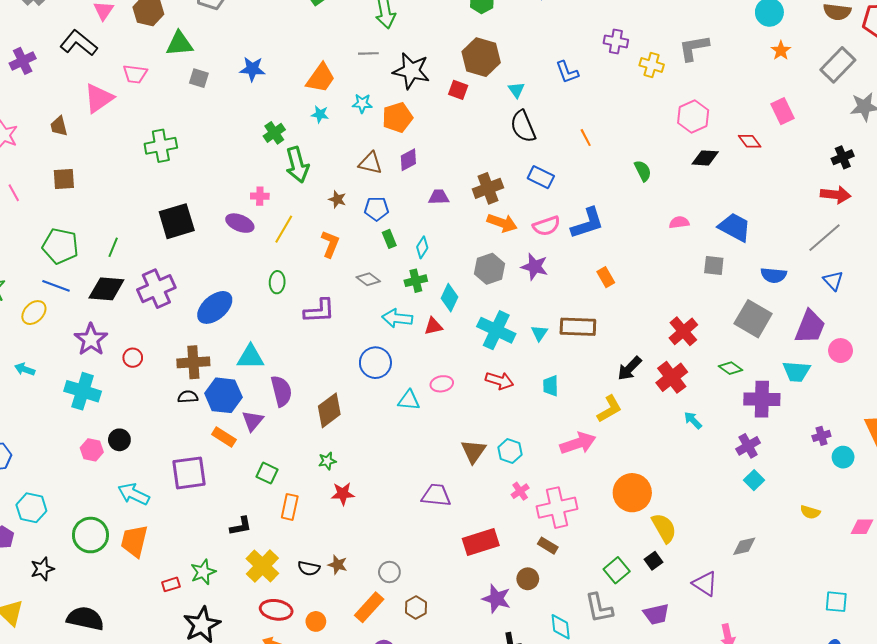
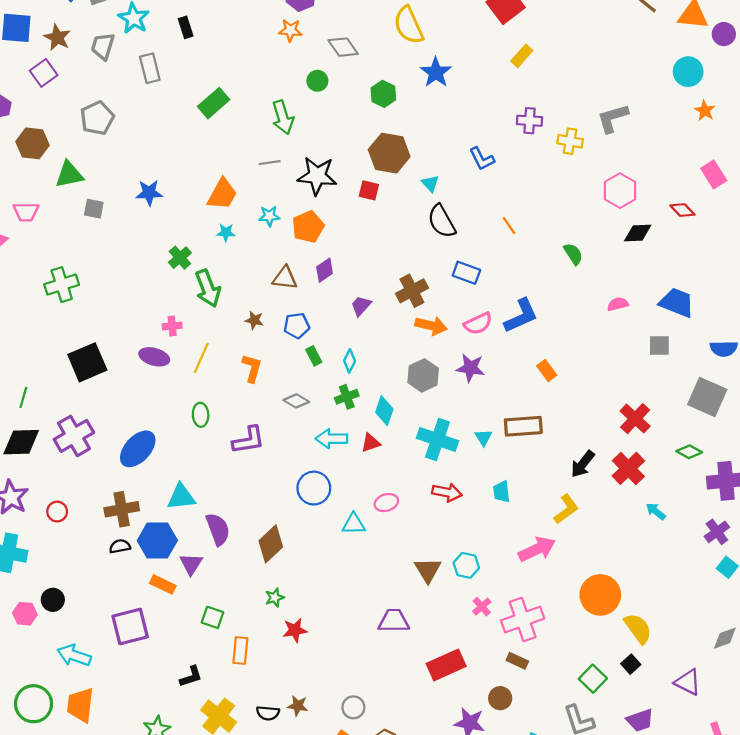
purple trapezoid: (439, 197) -> (361, 306), turned -40

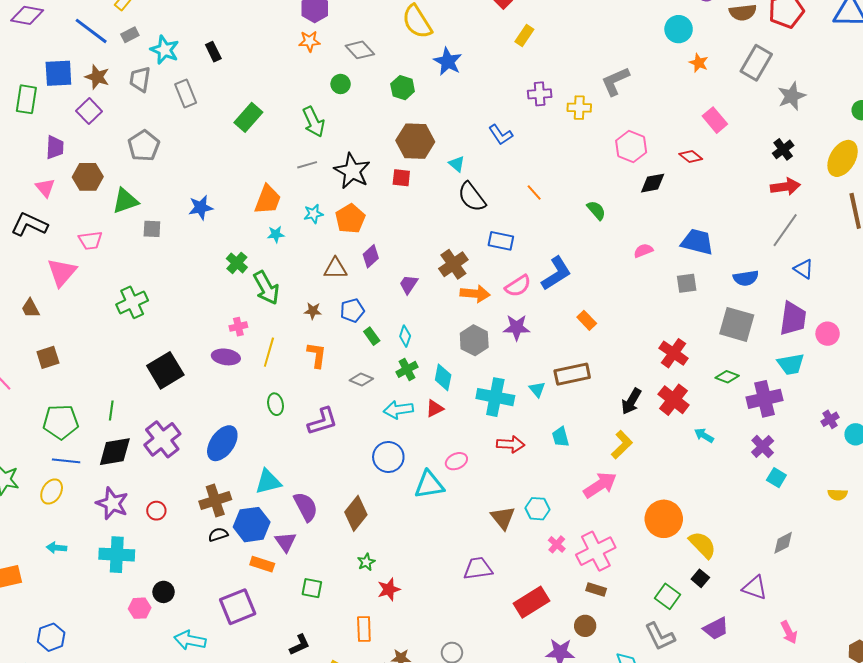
black star: (317, 176) -> (352, 171), turned 30
cyan triangle: (354, 524) -> (429, 485), size x1.4
orange rectangle: (240, 650) -> (364, 629), moved

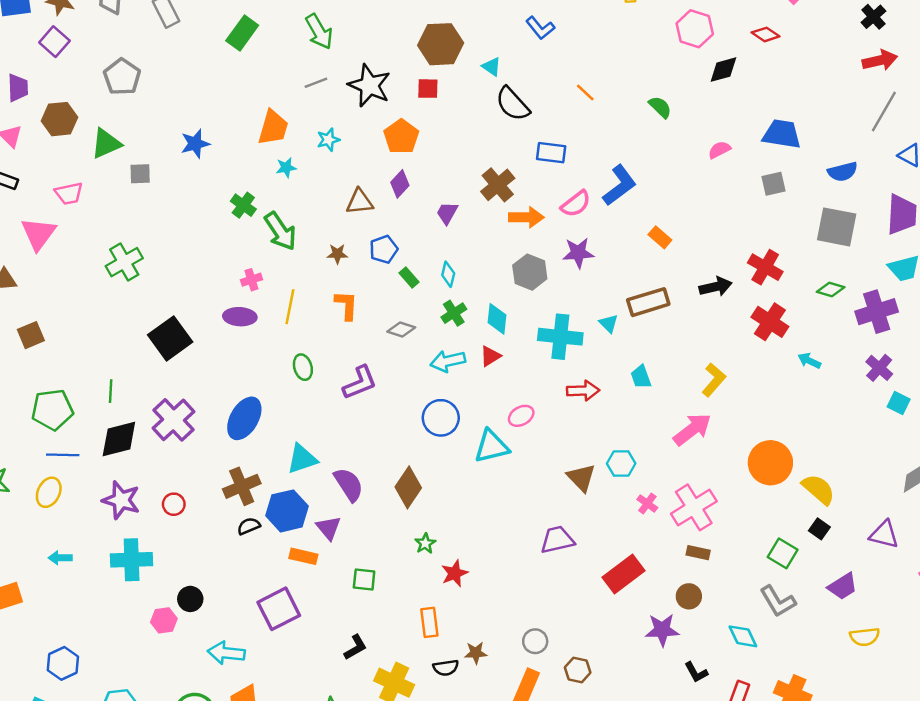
orange pentagon: (350, 219) -> (401, 137), moved
black arrow: (631, 401) -> (716, 287), moved, turned -128

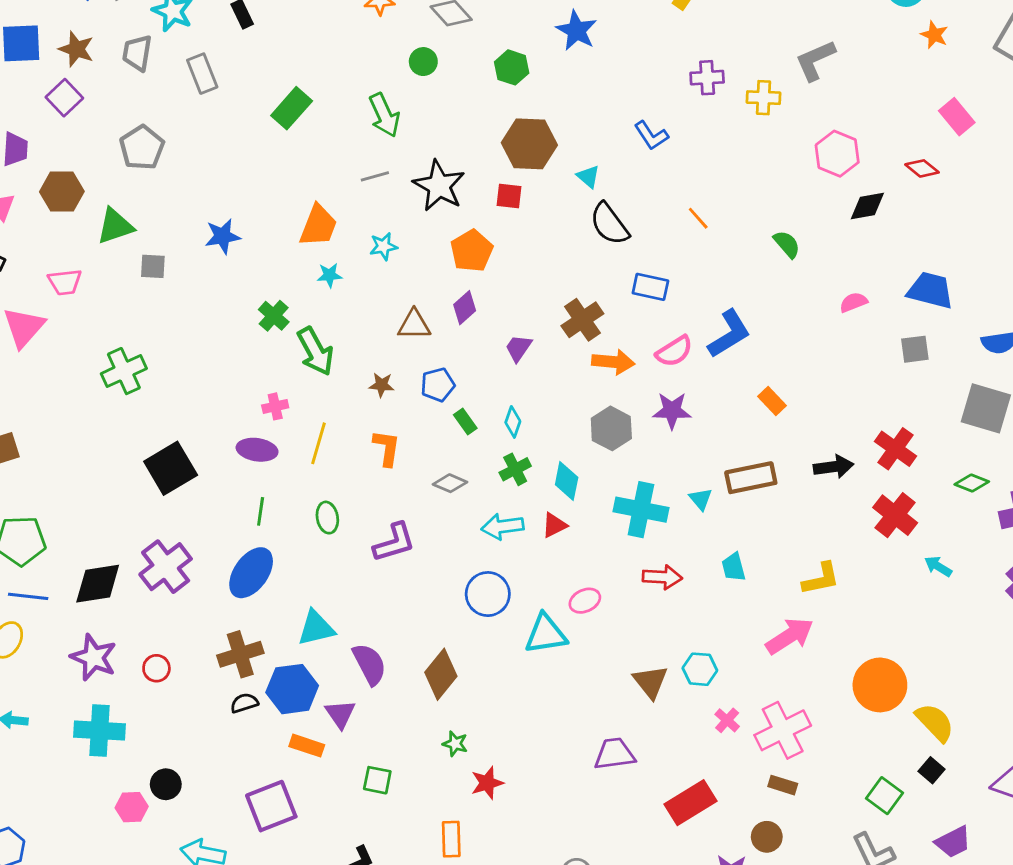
yellow L-shape: (714, 380) -> (821, 579), turned 32
green line: (111, 391) -> (261, 511), moved
green star: (425, 543) -> (455, 744), turned -30

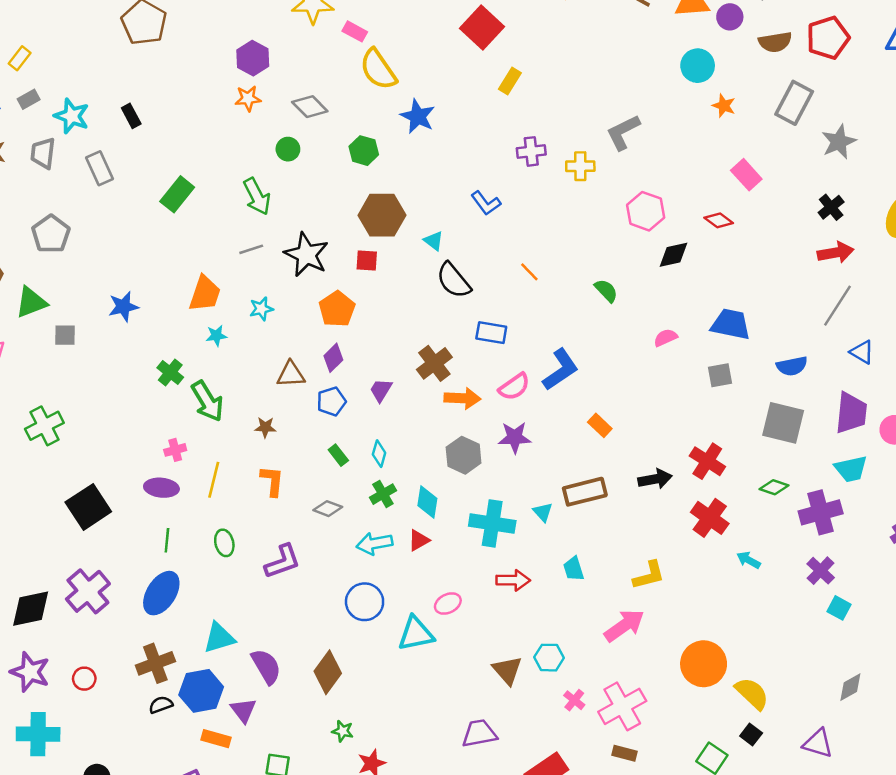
blue pentagon: (438, 385) -> (331, 401), moved

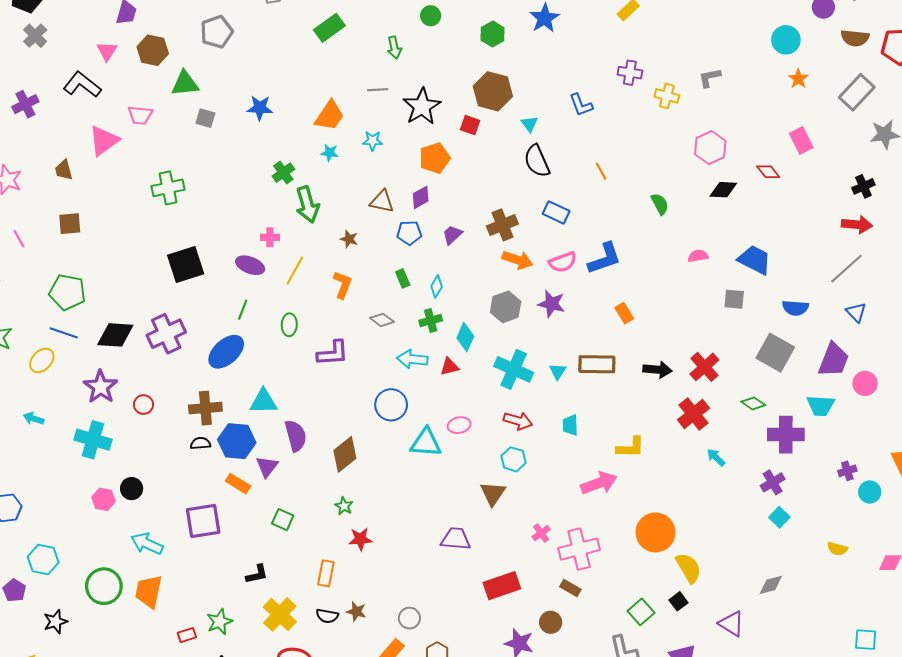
gray L-shape: (623, 132) -> (710, 78), size x0.7
green arrow: (257, 196) -> (394, 48), size x0.7
cyan hexagon: (549, 658) -> (513, 459), moved

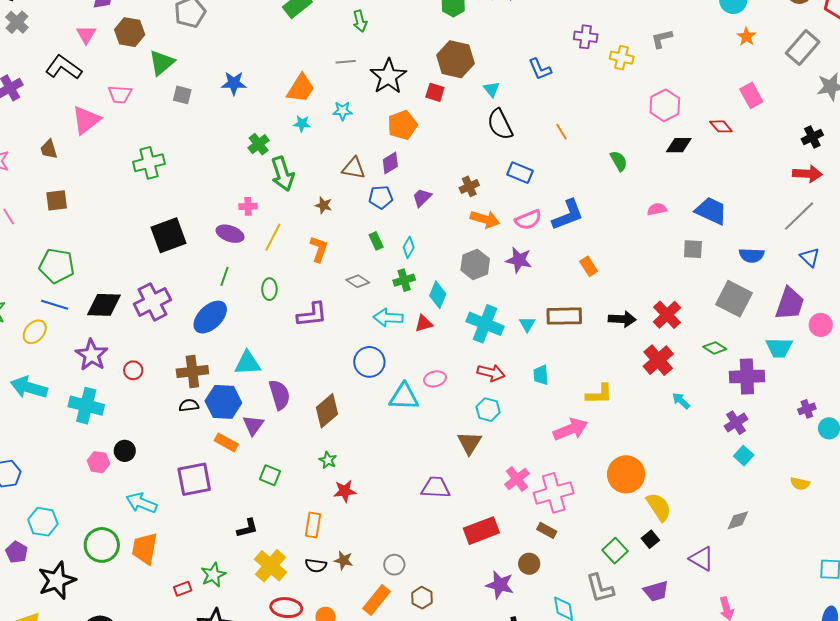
green triangle: (185, 83) -> (162, 63), turned -32
brown cross: (502, 225) -> (469, 186), size x0.7
cyan arrow: (34, 419) -> (29, 387), size x1.8
pink cross: (541, 533) -> (517, 479), size x1.4
black star: (55, 622) -> (57, 580), size x1.6

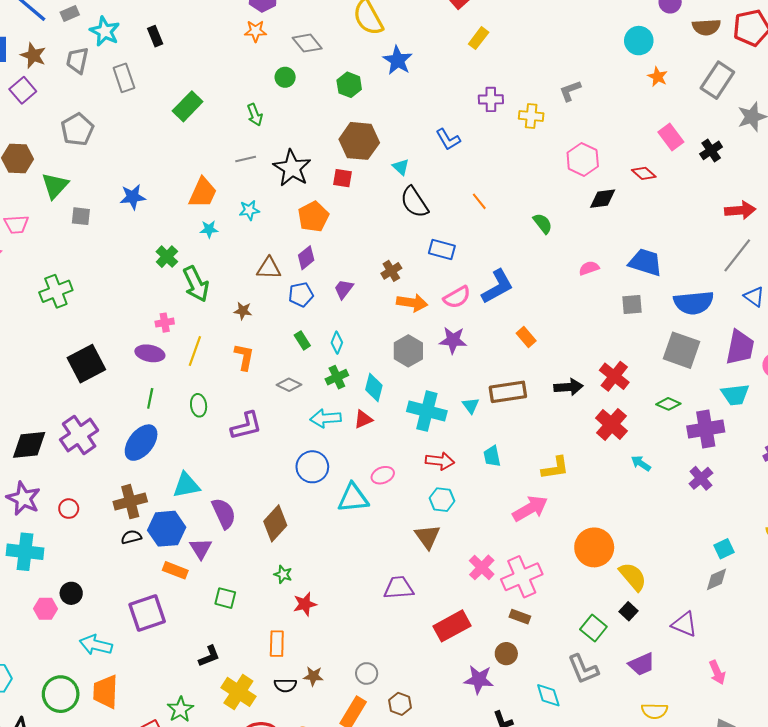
black cross: (812, 137) -> (711, 150), moved
blue semicircle: (752, 255) -> (694, 303), size x1.5
cyan square: (744, 456) -> (724, 549), moved, turned 30

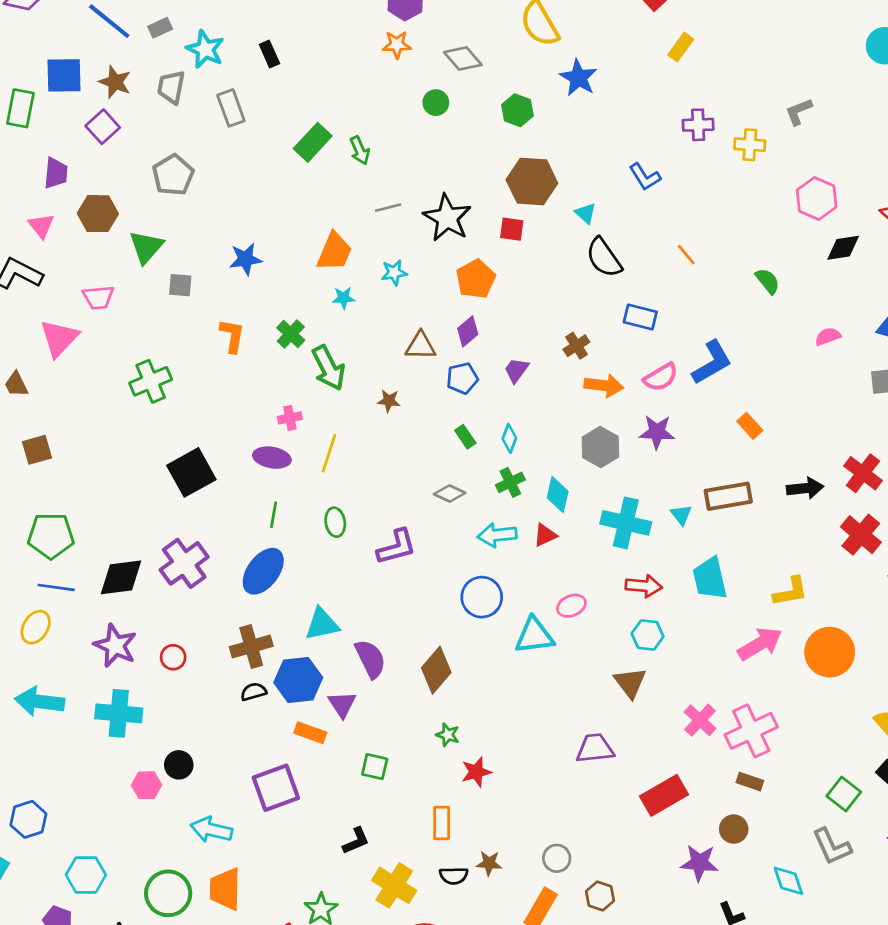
green arrow: (255, 115) -> (360, 151), moved
orange L-shape: (244, 357) -> (232, 336), moved
cyan trapezoid: (492, 456) -> (710, 578), size x1.6
orange circle: (594, 547) -> (830, 652), moved

